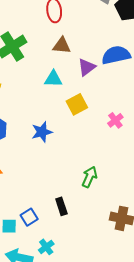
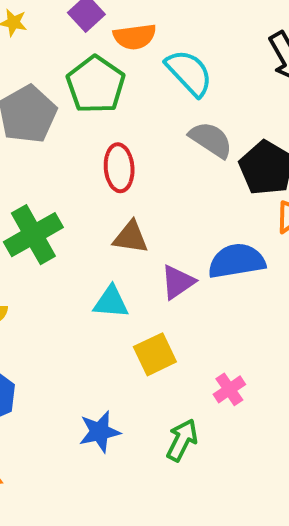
blue star: (42, 132) -> (100, 432), moved
green arrow: (90, 177) -> (182, 440), moved

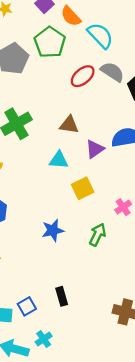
orange semicircle: (135, 37) -> (71, 16), turned 55
red ellipse: (119, 168) -> (83, 76), moved, turned 55

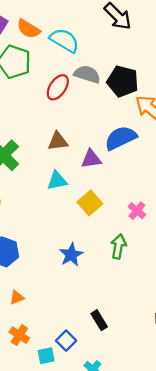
purple triangle: (95, 149) -> (91, 159), turned 42

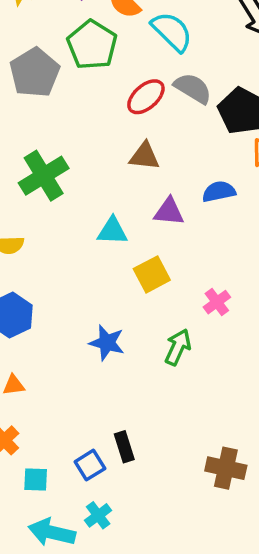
blue semicircle: (121, 138) -> (219, 192), size x0.7
brown triangle: (58, 141) -> (144, 156), moved
blue star: (71, 255) -> (107, 343), turned 30
blue square: (66, 341) -> (90, 465), moved

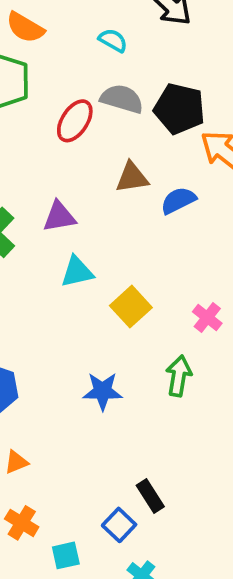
cyan semicircle: (172, 32) -> (113, 40), moved, size x0.6
brown triangle: (144, 156) -> (132, 178), moved
purple triangle: (169, 212) -> (59, 217), moved

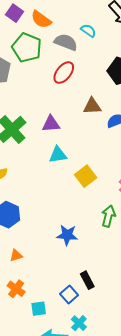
gray semicircle: (122, 99) -> (66, 42), moved
blue star: (103, 391) -> (67, 235), moved

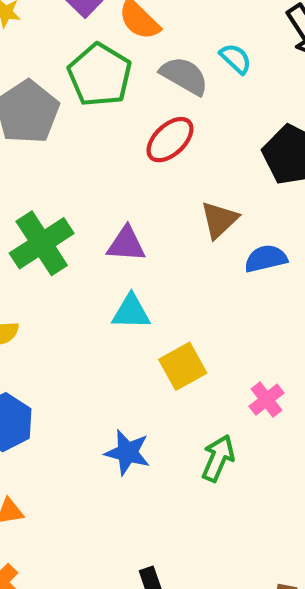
brown triangle: (92, 106) -> (219, 220), turned -48
blue star: (67, 235) -> (127, 452), moved

